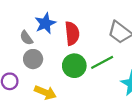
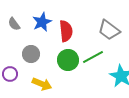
gray semicircle: (26, 38) -> (14, 24), moved

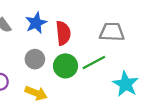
gray trapezoid: (109, 30) -> (112, 32), turned 145
gray circle: (31, 54) -> (35, 59), moved

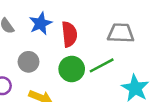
gray circle: (35, 59) -> (29, 62), moved

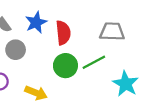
gray circle: (29, 62) -> (16, 50), moved

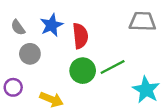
gray trapezoid: (112, 32) -> (143, 21), moved

